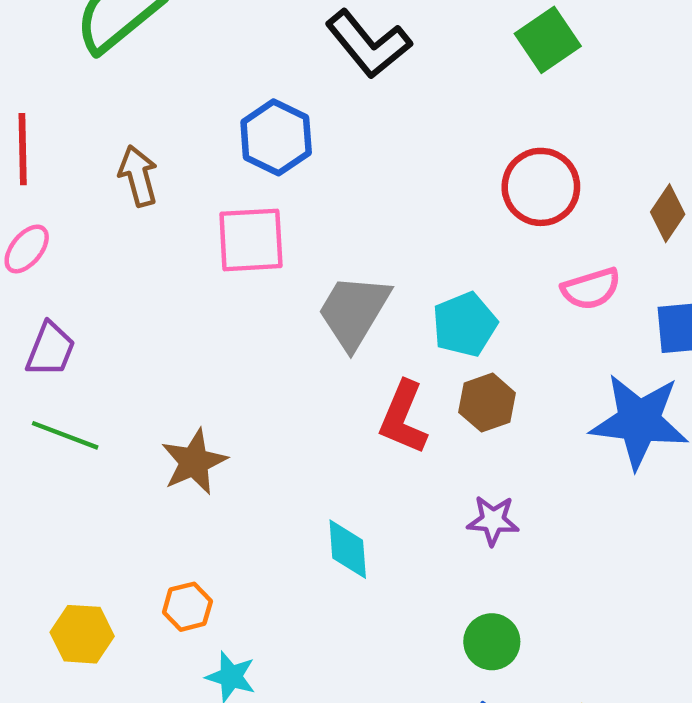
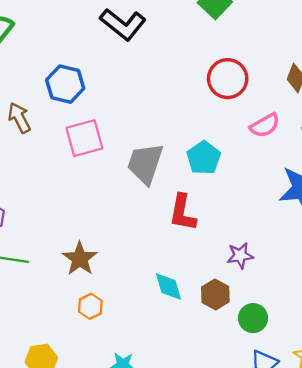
blue hexagon: (276, 137) -> (65, 84), moved
brown hexagon: (487, 403) -> (215, 294), moved
orange hexagon: (187, 607) -> (90, 306), moved

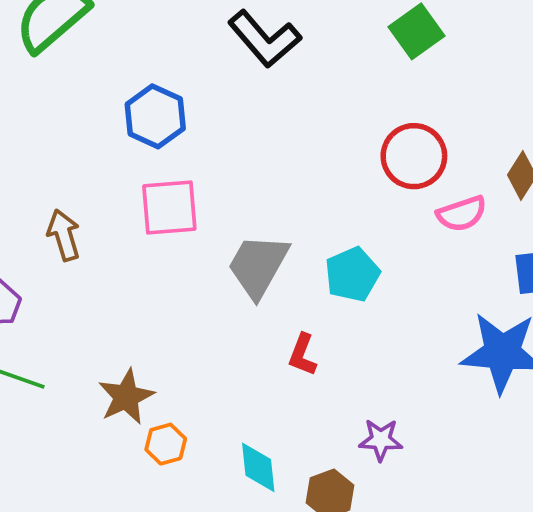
brown arrow: (19, 118) -> (64, 235), moved
pink semicircle: (265, 125) -> (462, 214), moved
red L-shape: (183, 213) -> (302, 355), size x0.7
orange hexagon: (90, 306) -> (166, 444), moved

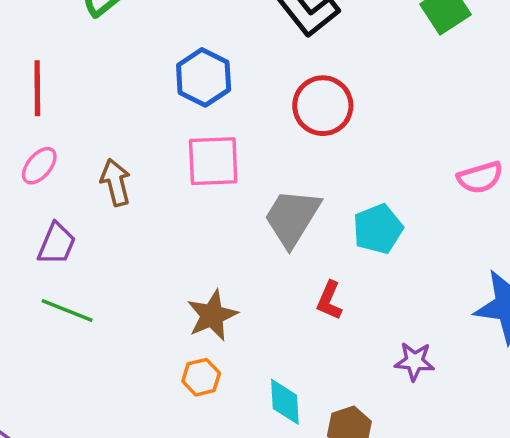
red circle: (414, 156) -> (323, 106), moved
brown star: (126, 397) -> (212, 315), moved
purple star: (381, 440) -> (414, 361), moved

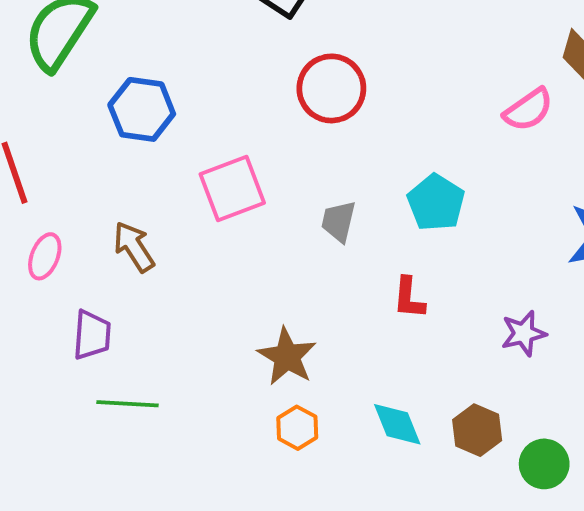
blue hexagon: (204, 77) -> (142, 109), moved
gray trapezoid: (292, 218) -> (339, 221), size x0.6

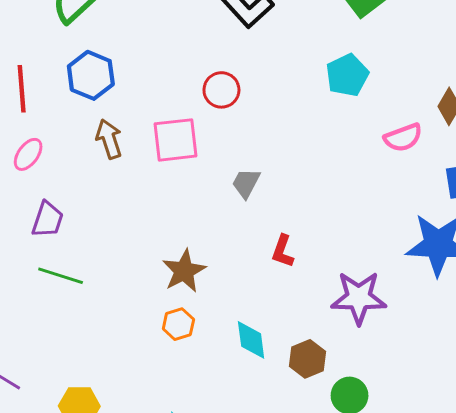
red circle: (331, 88) -> (221, 90), moved, size x0.7
blue hexagon: (142, 109) -> (91, 75), moved
cyan pentagon: (436, 203) -> (347, 75), moved
brown arrow: (134, 247) -> (109, 139), moved
purple star: (524, 333) -> (359, 298), size x1.6

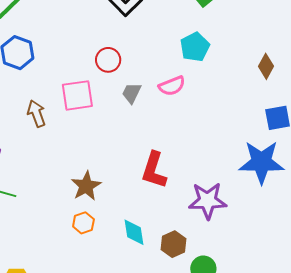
pink semicircle: (403, 138) -> (172, 86), moved
brown arrow: (109, 139) -> (36, 114), moved
gray trapezoid: (246, 183) -> (132, 93), moved
red L-shape: (283, 251) -> (154, 170), size x1.6

